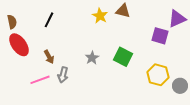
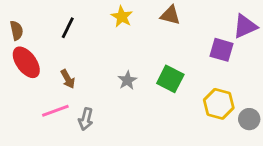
yellow star: (100, 16) -> (122, 17), moved
gray arrow: (63, 75) -> (86, 119), moved

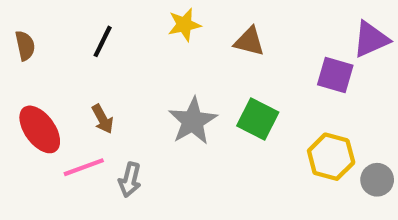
brown triangle: (170, 15) -> (249, 41), moved
yellow star: (122, 17) -> (184, 25), turned 30
red ellipse: (26, 62) -> (40, 129), moved
gray star: (127, 80) -> (193, 121), size x1.6

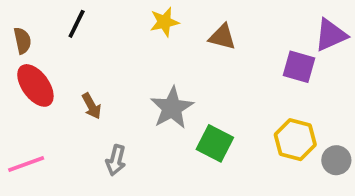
black line: (103, 41) -> (77, 24), moved
green square: (258, 119) -> (215, 143), moved
red ellipse: (40, 129) -> (35, 85), moved
pink line: (84, 167) -> (26, 164), moved

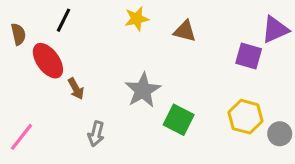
red ellipse: (35, 85) -> (48, 61), moved
pink line: (26, 164) -> (21, 137), turned -32

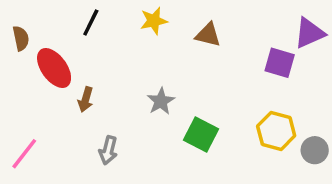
black line: (63, 20) -> (91, 23), moved
brown arrow: (76, 89) -> (86, 99), turned 45
gray star: (143, 90) -> (161, 101), size x0.7

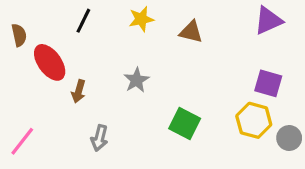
purple triangle: (309, 33) -> (268, 21), moved
purple square: (280, 63) -> (268, 83), moved
gray star: (161, 101) -> (136, 80), moved

